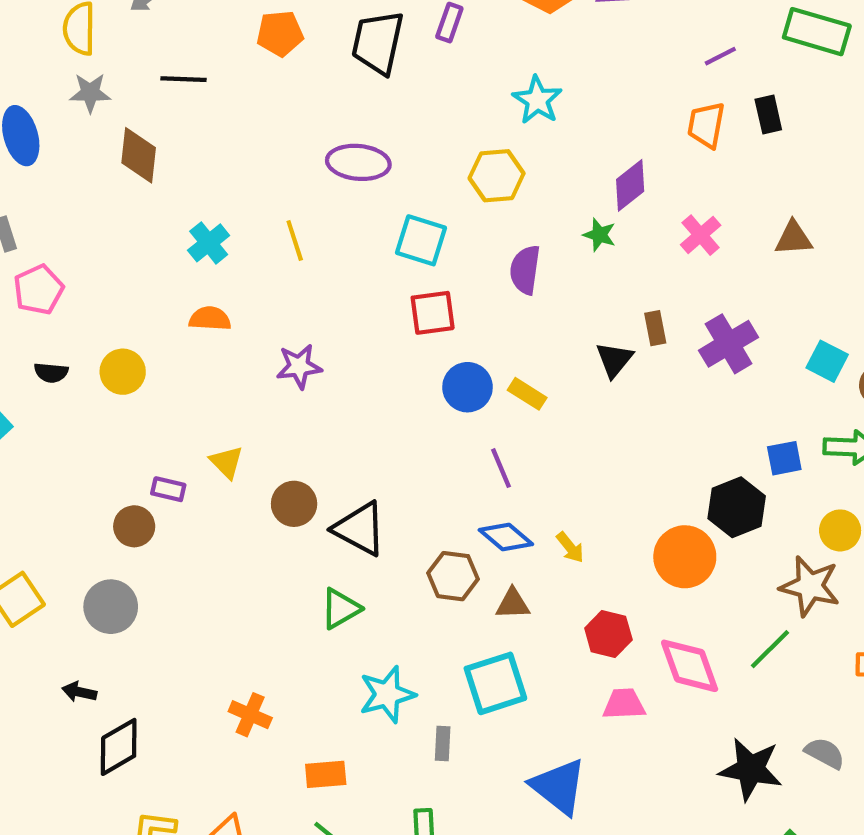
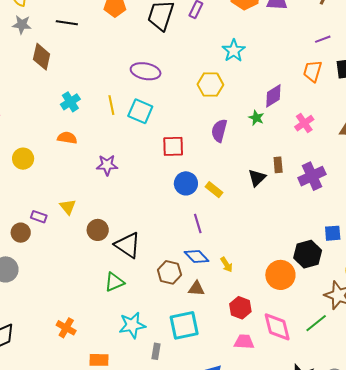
cyan square: (421, 240) -> (140, 111), moved

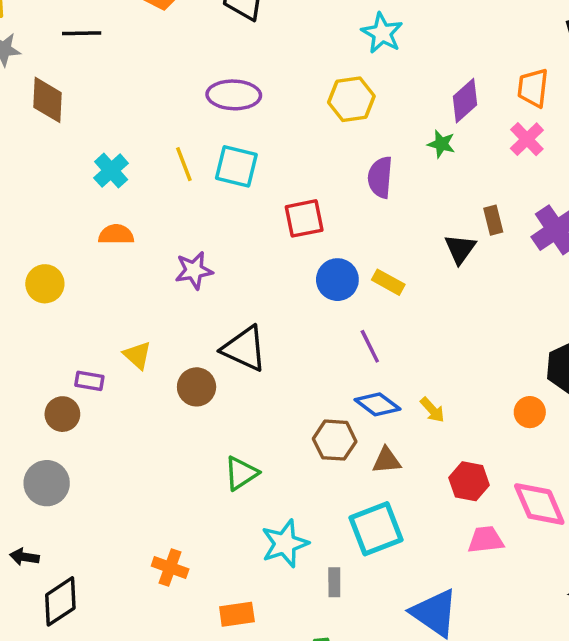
orange trapezoid: (313, 71) -> (533, 88), moved
black triangle: (128, 245) -> (244, 349), moved
orange circle: (280, 275) -> (530, 412), size x0.6

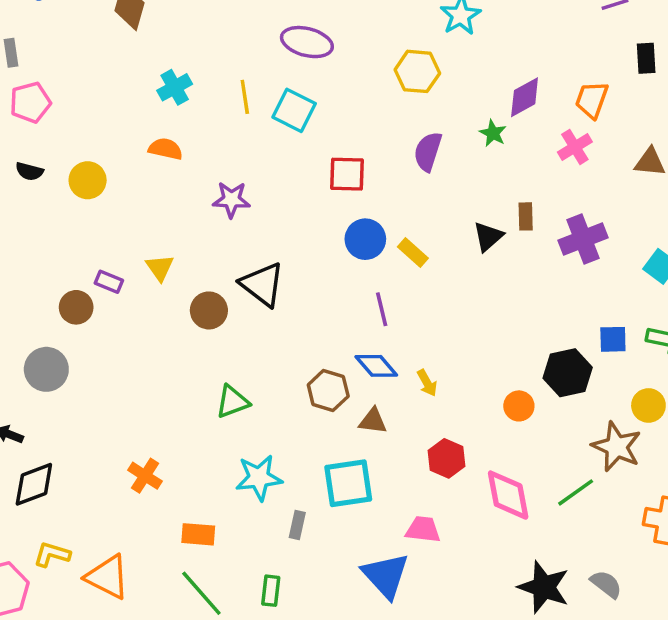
pink trapezoid: (486, 540) -> (423, 529), moved

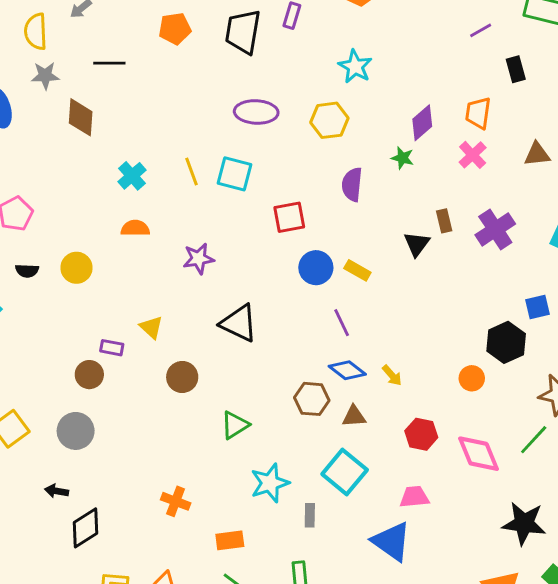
purple ellipse: (307, 42) -> (256, 112), moved
brown circle: (209, 310) -> (182, 377), moved
cyan square: (348, 483) -> (345, 472), turned -30

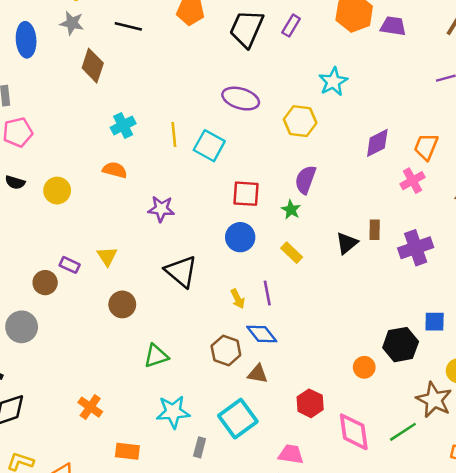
green star: (402, 158) -> (291, 210), moved
blue circle: (316, 268) -> (240, 237), moved
yellow arrow: (392, 375) -> (238, 299), moved

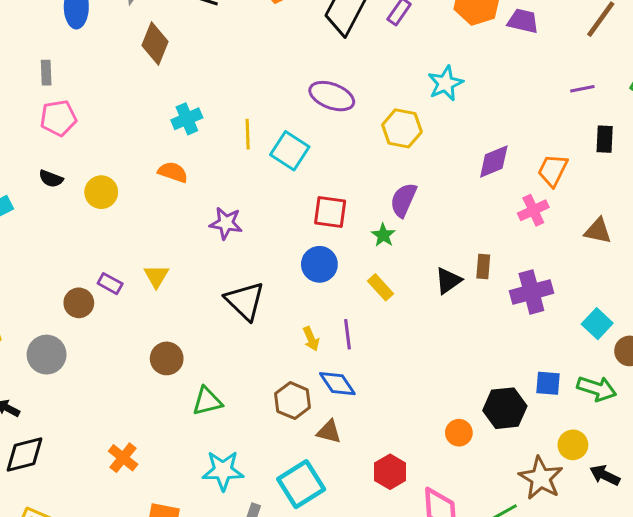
brown circle: (122, 304) -> (167, 358), moved

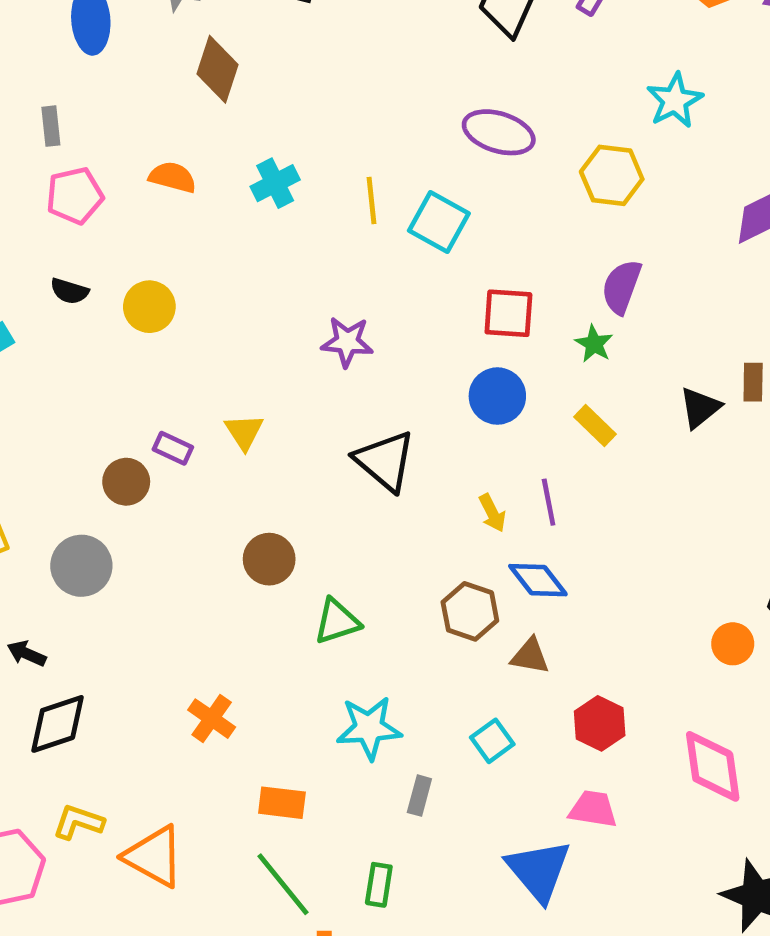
orange semicircle: (173, 172) -> (173, 177), moved
red hexagon: (390, 472) -> (600, 723), moved
cyan square: (301, 484) -> (492, 741), size x0.6

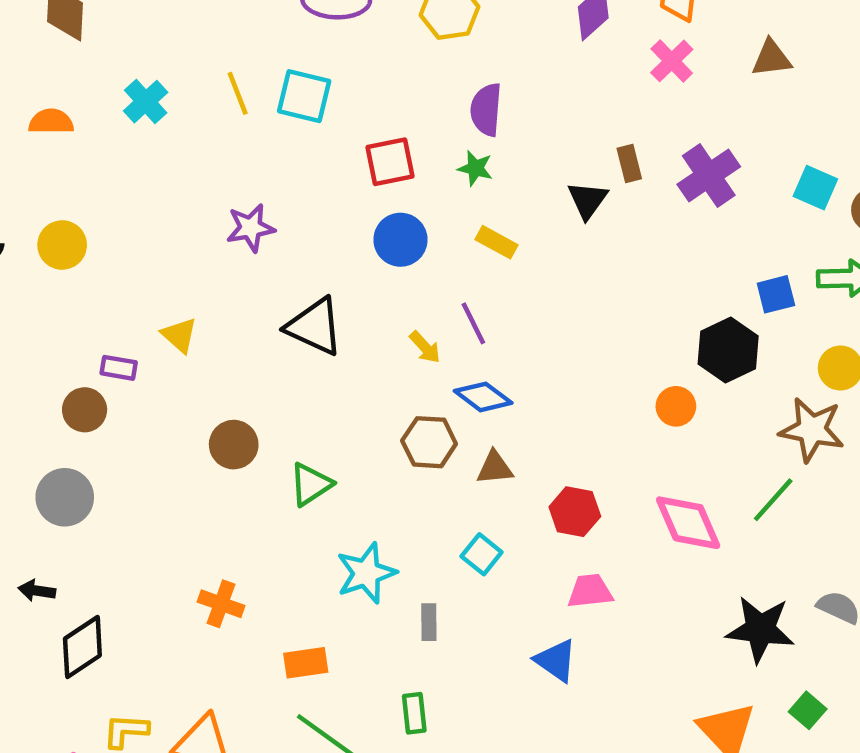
blue triangle: (539, 870) -> (556, 660), size x0.7

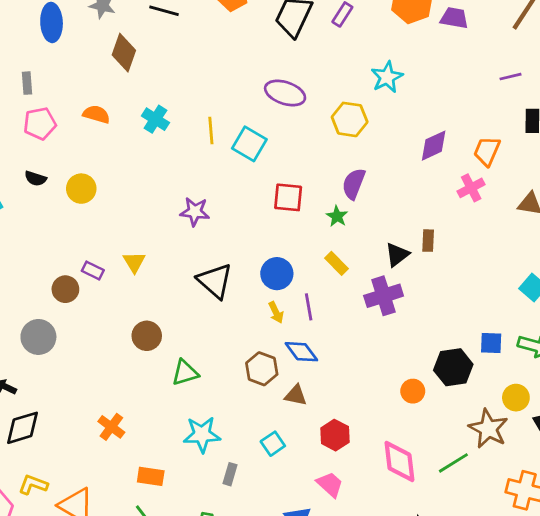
cyan cross: (146, 102) -> (155, 119), turned -32
purple cross: (709, 176) -> (384, 296), moved
blue circle: (400, 240) -> (277, 274), moved
pink trapezoid: (590, 591) -> (330, 484), turned 32

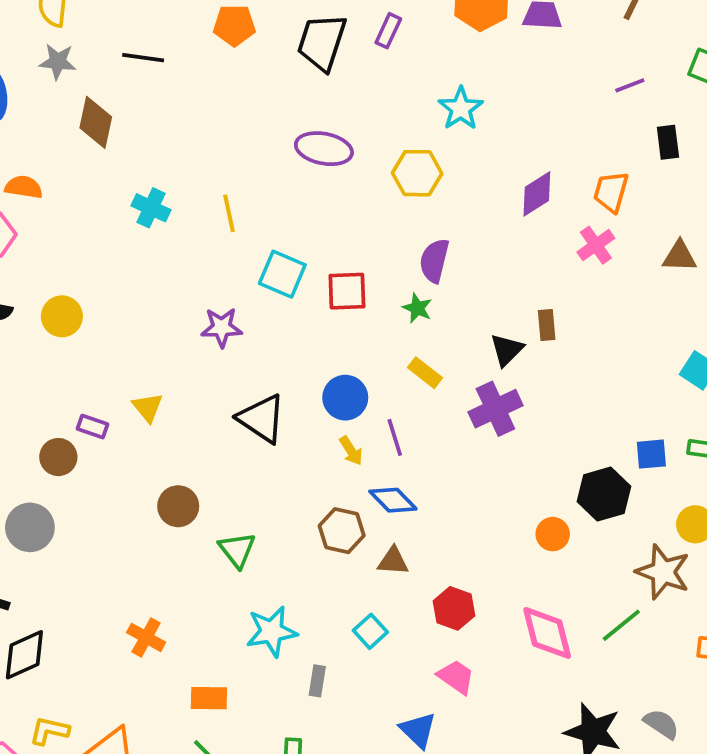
orange semicircle: (96, 114) -> (24, 187), moved
cyan square: (249, 144) -> (282, 274), moved
green triangle: (185, 373) -> (237, 550), turned -44

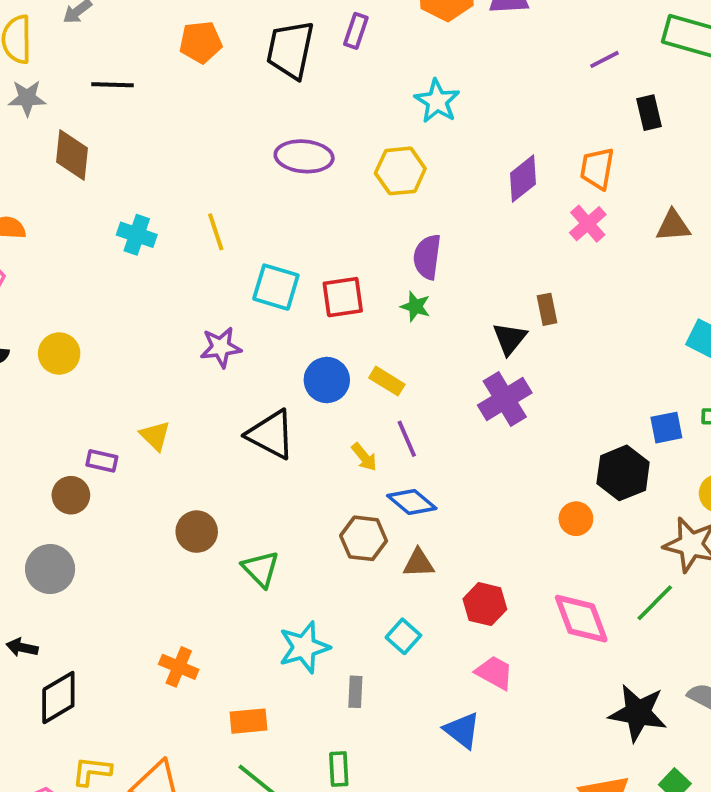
yellow rectangle: (425, 373) -> (387, 381), moved
blue circle: (345, 398) -> (327, 380), moved

